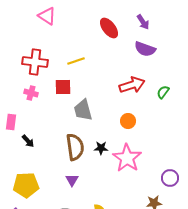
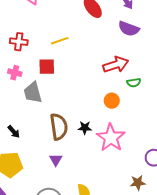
red cross: (35, 62) -> (19, 42), size x0.7
green semicircle: (163, 92) -> (134, 83), moved, turned -136
gray trapezoid: (83, 110) -> (33, 93), moved
black arrow: (28, 141) -> (14, 132), moved

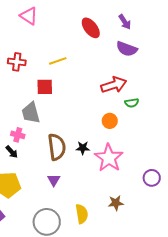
pink cross: (15, 73) -> (18, 135), moved
brown star: (138, 183) -> (116, 203), moved

